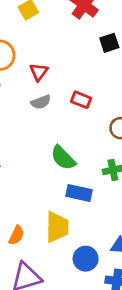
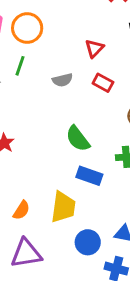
red triangle: (39, 72) -> (94, 48), moved

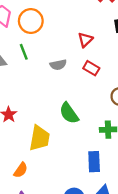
green line: (20, 66) -> (24, 52), turned -42
blue rectangle: (89, 176) -> (94, 162), moved, turned 66
yellow trapezoid: (63, 207) -> (39, 138), moved

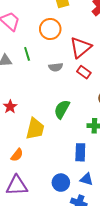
orange circle: (31, 21) -> (50, 29), moved
red triangle: (85, 40) -> (81, 47), size x1.6
green semicircle: (69, 113) -> (62, 109), turned 60

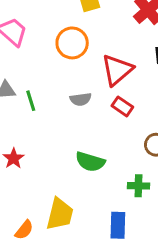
green line: (27, 54) -> (31, 101), moved
green semicircle: (62, 109) -> (90, 162), turned -102
yellow trapezoid: (35, 129) -> (60, 214), moved

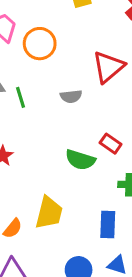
orange circle: (72, 43) -> (40, 44), moved
red rectangle: (122, 106) -> (111, 144), moved

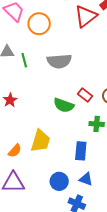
red triangle: (108, 67) -> (86, 16), moved
gray semicircle: (71, 96) -> (59, 61), size x1.6

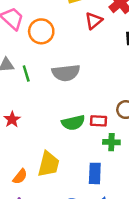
red triangle: (86, 16) -> (94, 21), size x0.7
red rectangle: (85, 95) -> (99, 121), moved, turned -32
green semicircle: (64, 105) -> (73, 123), turned -30

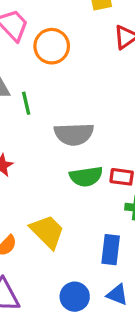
gray semicircle: (66, 73) -> (74, 134), moved
yellow trapezoid: (49, 164) -> (47, 232), turned -64

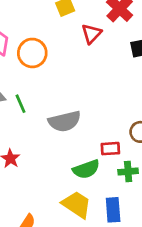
green semicircle: (86, 177) -> (86, 169), moved
yellow trapezoid: (47, 232) -> (77, 204), moved

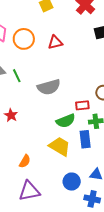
red triangle: (91, 34) -> (55, 42), moved, turned 35
blue rectangle: (113, 210) -> (85, 139), moved

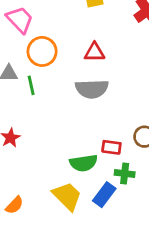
orange circle: (24, 39) -> (42, 51), moved
gray semicircle: (49, 87) -> (92, 89), moved
blue rectangle: (85, 139) -> (104, 195), turned 30

